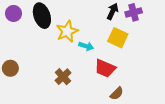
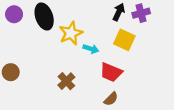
brown semicircle: (117, 94) -> (111, 99), moved

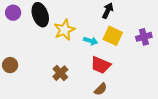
purple cross: (141, 13) -> (144, 37), moved
cyan arrow: (91, 49) -> (91, 41), moved

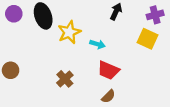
yellow square: (113, 36) -> (148, 39), moved
purple cross: (144, 37) -> (155, 15), moved

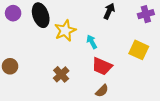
yellow square: (148, 39) -> (139, 50), moved
cyan arrow: (98, 44) -> (92, 42), turned -136

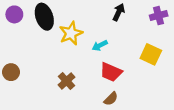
cyan arrow: (92, 42) -> (100, 45), turned -88

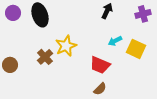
yellow star: (71, 33) -> (66, 46), moved
cyan arrow: (100, 45) -> (115, 41), moved
brown cross: (66, 81) -> (45, 57), moved

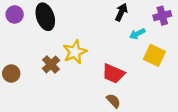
cyan arrow: (115, 41) -> (137, 34), moved
brown semicircle: (100, 89) -> (113, 101), turned -88

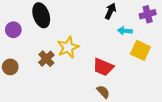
purple circle: (15, 14) -> (13, 30), moved
cyan arrow: (137, 34) -> (125, 31), turned 32

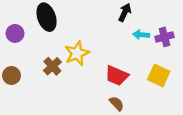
purple cross: (148, 14) -> (164, 37), moved
yellow square: (140, 50) -> (159, 76), moved

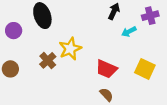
cyan arrow: (141, 35) -> (129, 32), turned -32
purple cross: (164, 37) -> (150, 16), moved

